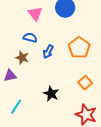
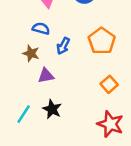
purple triangle: (10, 76) -> (46, 76), moved
black star: (51, 94) -> (52, 109), moved

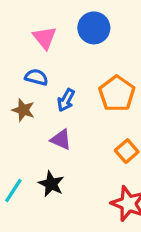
purple triangle: (46, 76) -> (61, 140), moved, turned 35

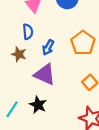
blue semicircle: (36, 77) -> (28, 32), turned 70
purple triangle: (61, 140) -> (45, 74), size x1.5

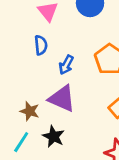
brown star: (19, 54) -> (30, 111), moved

